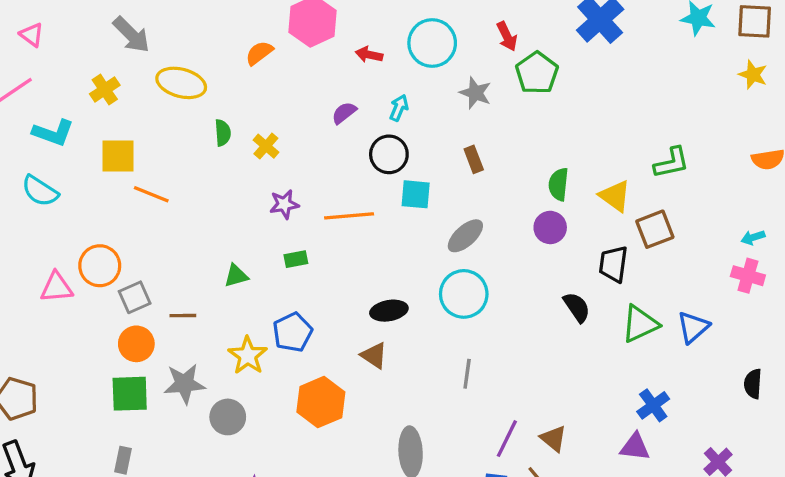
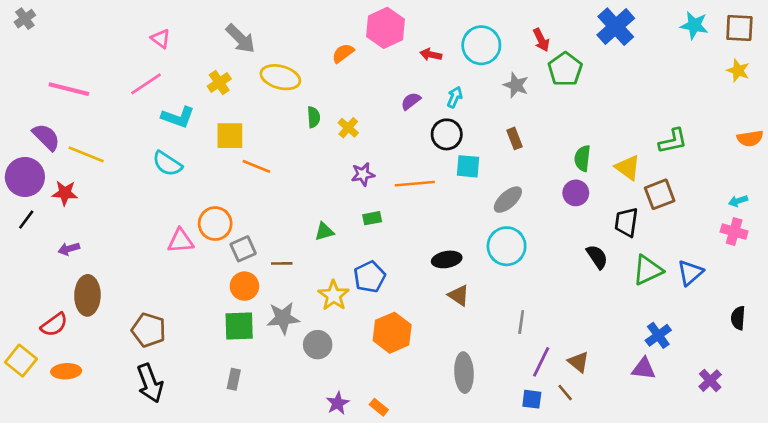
brown triangle: (374, 355) -> (459, 295), moved
gray line: (467, 374) -> (521, 322), moved

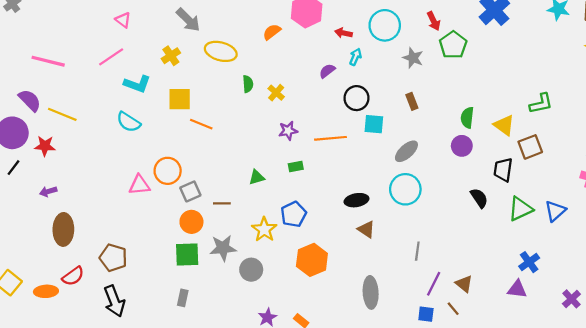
cyan arrow: (455, 97) -> (355, 57), moved
red semicircle: (54, 325) -> (73, 276), moved

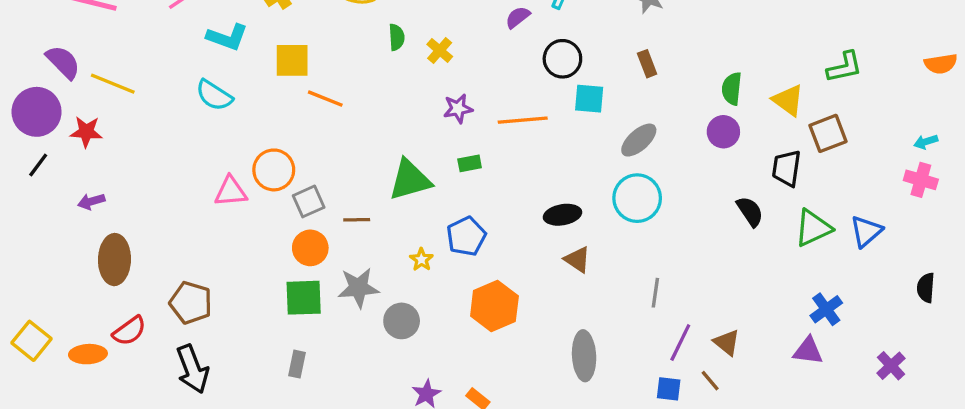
green triangle: (257, 177) -> (410, 180), size x1.8
yellow star: (264, 229) -> (421, 260), size x0.6

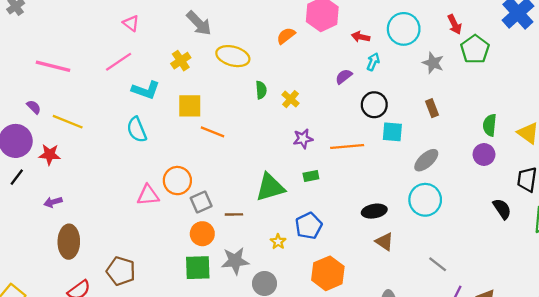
purple semicircle: (63, 62) -> (34, 107), size x0.6
cyan semicircle: (214, 95) -> (137, 130), turned 35
gray line: (655, 293) -> (438, 264), turned -60

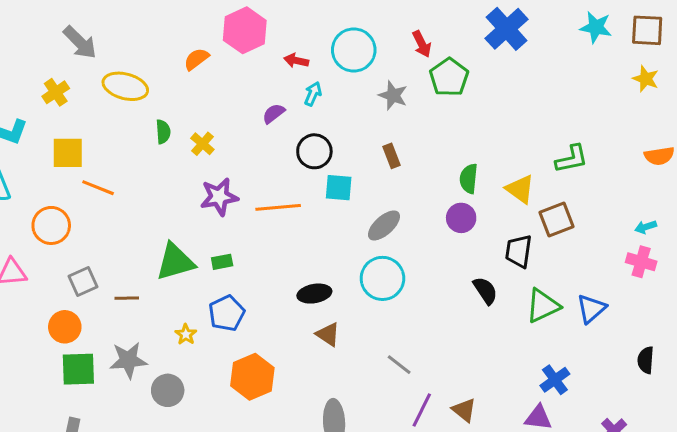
purple star: (303, 139) -> (219, 197), size x1.4
green rectangle: (311, 176) -> (222, 262), moved
orange circle: (177, 181) -> (51, 225), moved
orange circle: (202, 234) -> (65, 327), moved

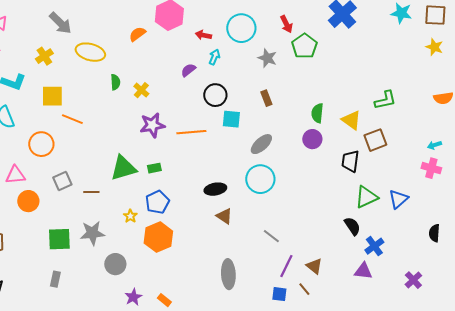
black semicircle: (485, 291) -> (352, 226), moved
orange circle: (65, 327) -> (28, 201), moved
orange hexagon: (252, 377) -> (158, 237), moved
gray circle: (168, 390) -> (115, 264), moved

